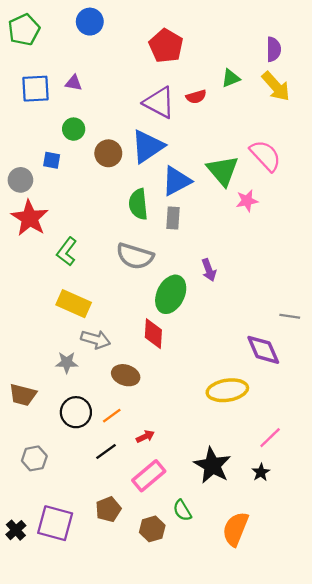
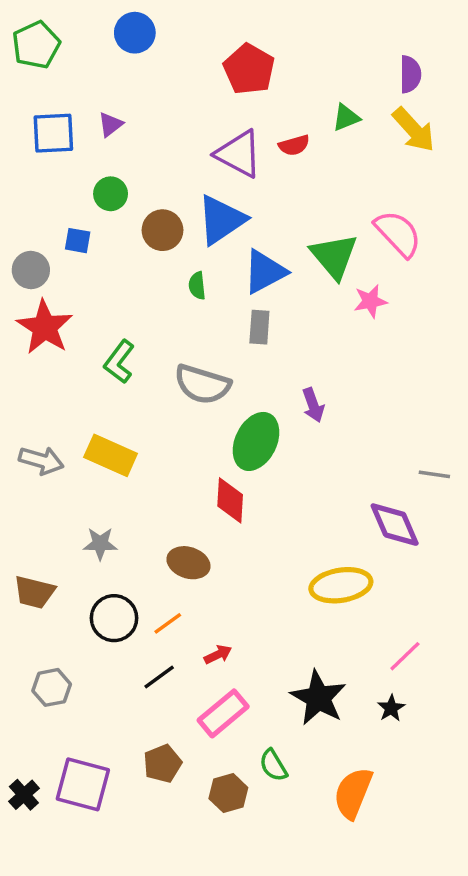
purple triangle: (74, 83) -> (111, 125), turned -48
green semicircle: (138, 204) -> (197, 286), moved, size x0.6
green L-shape: (67, 252) -> (119, 362), moved
gray arrow: (96, 339) -> (41, 461), moved

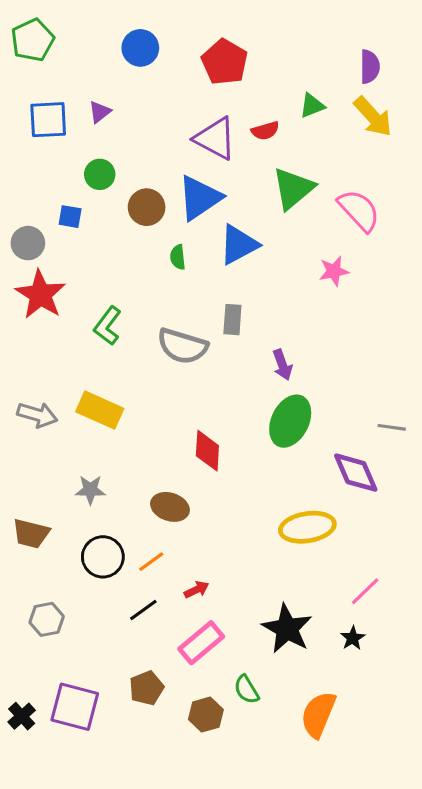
blue circle: (135, 33) -> (140, 48), moved
green triangle: (334, 256) -> (293, 188), moved, turned 30
gray rectangle: (259, 327) -> (232, 320), moved
green ellipse: (256, 441) -> (290, 421), moved

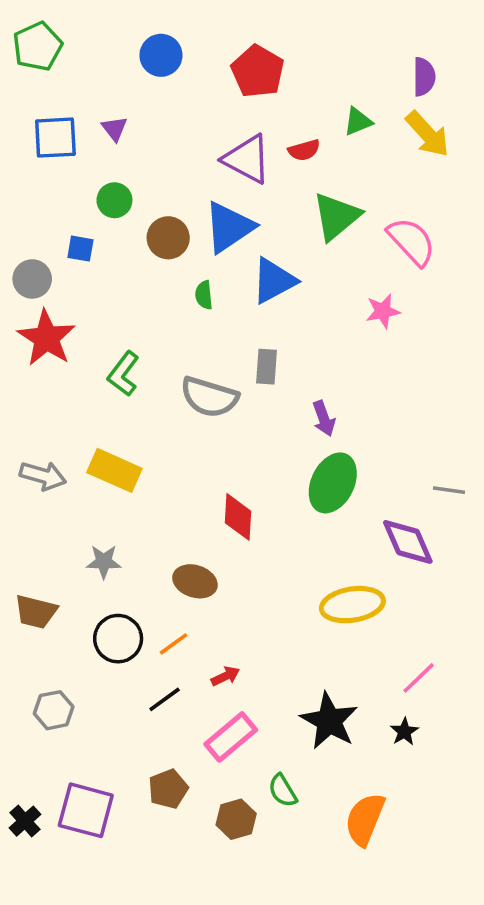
purple triangle: (100, 112) -> (114, 129), turned -30

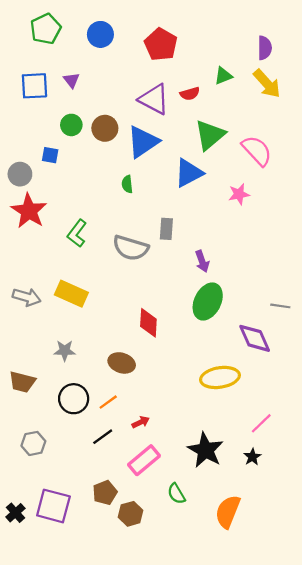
green pentagon: (38, 46) -> (46, 29), moved
brown circle: (168, 238) -> (105, 128), moved
blue triangle: (274, 281) -> (189, 173), moved
brown hexagon: (236, 819) -> (131, 514), moved

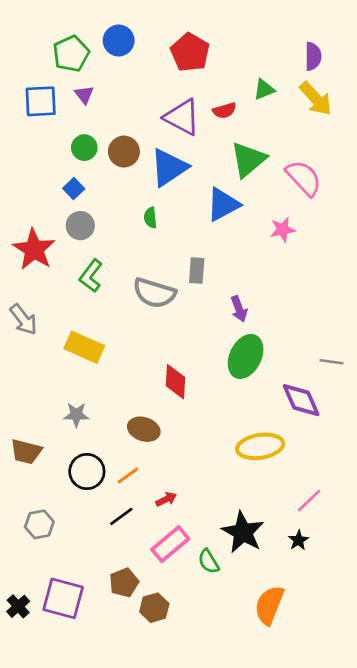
green pentagon: (46, 29) -> (71, 54), moved
blue square: (50, 155) -> (74, 189), moved, turned 36
gray circle: (20, 174) -> (80, 226), moved
gray arrow: (27, 297) -> (23, 319), moved, turned 36
green semicircle: (176, 494) -> (209, 561), moved

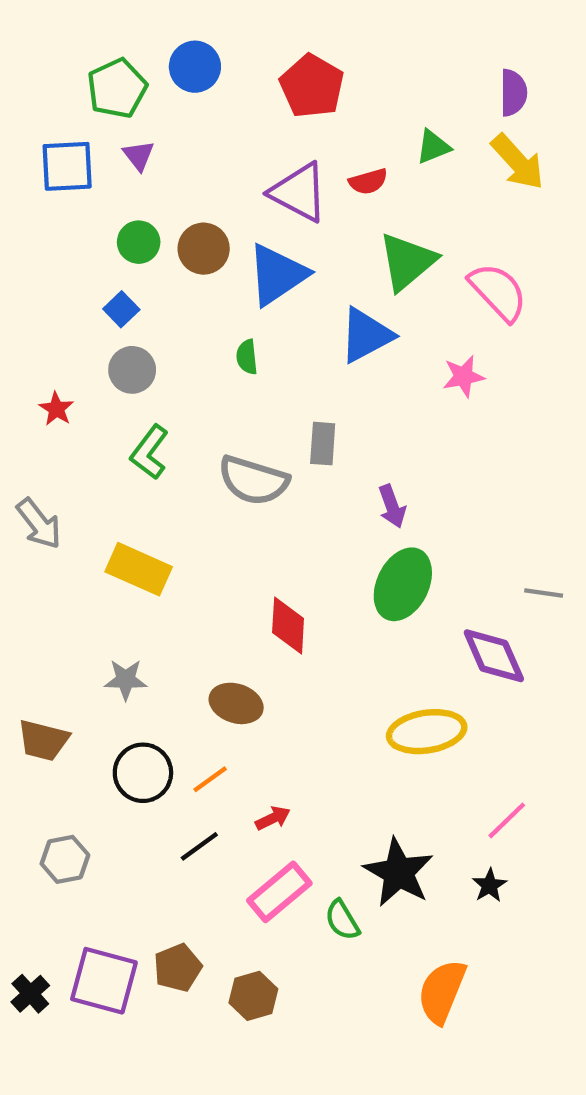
red star: (34, 249) -> (56, 409), size x0.5
brown pentagon: (124, 583) -> (178, 968), moved

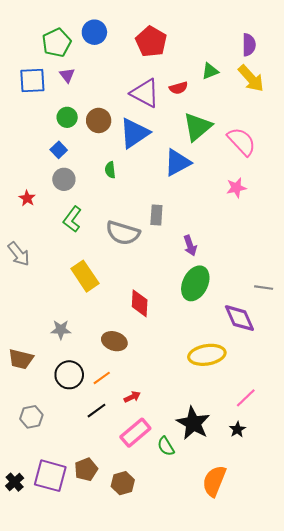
green semicircle: (247, 357) -> (110, 170), moved
pink star: (463, 376) -> (236, 188), moved
yellow rectangle: (139, 569) -> (85, 276), moved, turned 32

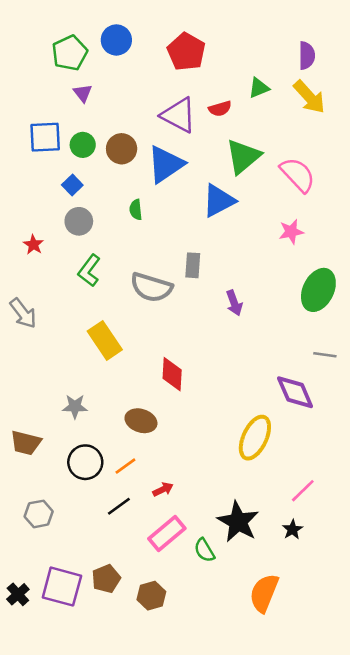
blue square: (32, 81) -> (45, 137), moved
green ellipse: (195, 283) -> (318, 290), moved
yellow ellipse: (207, 355) -> (255, 438), turned -56

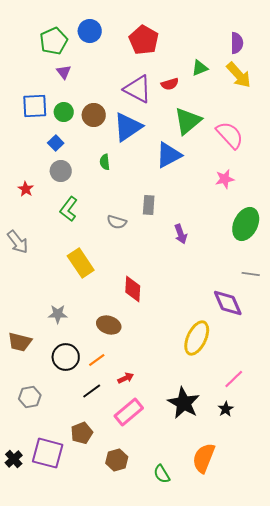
gray semicircle: (151, 287) -> (117, 222), size x0.6
green semicircle: (204, 550) -> (162, 474), moved
brown pentagon: (106, 579) -> (82, 433), moved

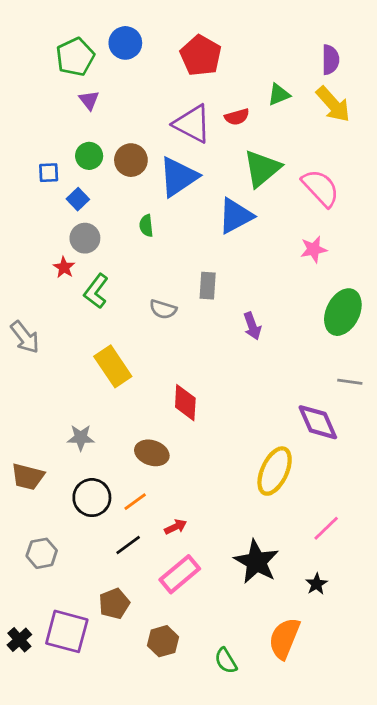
blue square: (35, 106) -> (49, 173), moved, size x0.6
red star: (26, 189) -> (64, 267), moved
black star: (226, 409) -> (316, 584), moved

